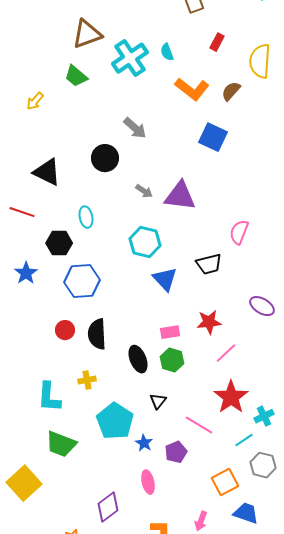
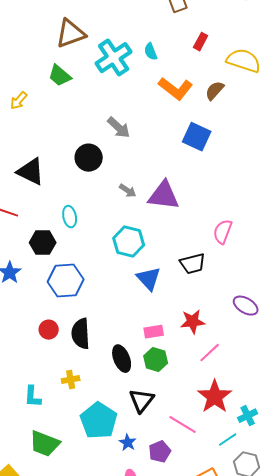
yellow semicircle: (260, 61) -> (244, 61), turned 104
cyan L-shape: (49, 397) -> (33, 397), size x0.7
black triangle: (158, 401) -> (142, 401), size x1.5

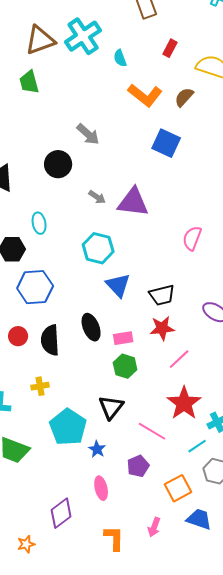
cyan cross: (114, 58) -> (83, 36), moved
green trapezoid: (60, 76) -> (29, 82), turned 35
black trapezoid: (193, 264) -> (162, 295), moved
black ellipse: (122, 359) -> (91, 327), moved
purple pentagon: (160, 452) -> (138, 466), moved

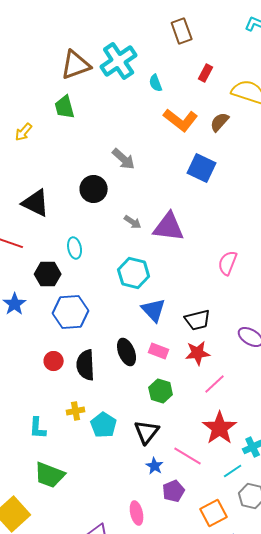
pink rectangle: (123, 338) -> (159, 351), moved, turned 30
cyan pentagon: (68, 427) -> (104, 425), moved, size x0.7
blue star: (97, 449) -> (155, 466), moved

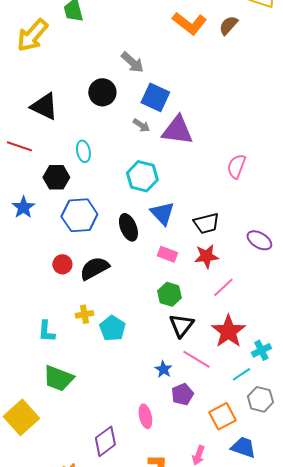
yellow arrow: (24, 132) -> (32, 35), size x1.8
blue square: (202, 168) -> (155, 97), moved
black ellipse: (127, 352) -> (128, 227), moved
black semicircle: (86, 365) -> (94, 268), turned 64
black triangle: (147, 432) -> (181, 325), moved

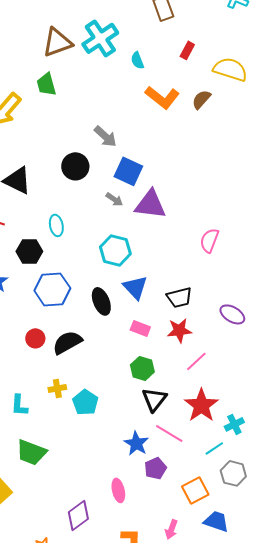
blue star: (163, 369) -> (136, 443), size x1.4

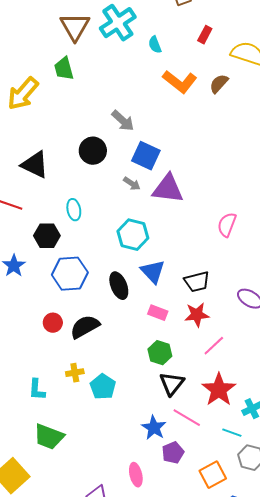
brown triangle: (57, 42) -> (75, 27), turned -40
cyan line: (214, 448) -> (232, 433), turned 54

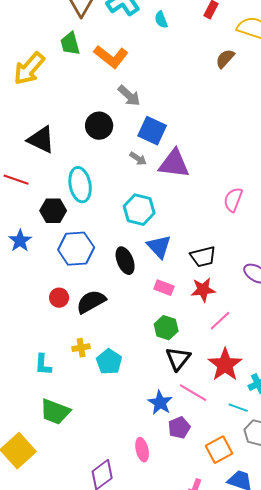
orange L-shape: (180, 82) -> (111, 57), moved
cyan ellipse: (74, 210) -> (80, 185), size x1.6

